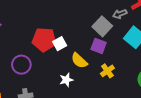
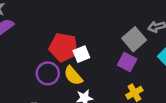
yellow semicircle: (79, 61) -> (73, 76), moved
purple circle: (21, 65) -> (48, 73), moved

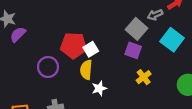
purple circle: (48, 73) -> (48, 67), moved
yellow semicircle: (73, 76) -> (86, 70), turned 54

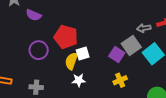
gray square: (136, 29) -> (131, 45), moved
purple semicircle: (18, 34) -> (34, 15), moved, turned -126
white square: (91, 49) -> (83, 54), moved

